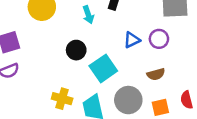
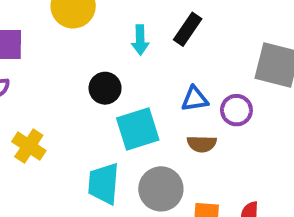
brown semicircle: (156, 74) -> (202, 144), moved
yellow cross: (62, 99) -> (29, 146), moved

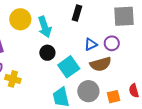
cyan arrow: (140, 40) -> (45, 27), moved, size x1.5
brown semicircle: (202, 144) -> (101, 64), size x1.5
yellow cross: (29, 146) -> (13, 79), moved

